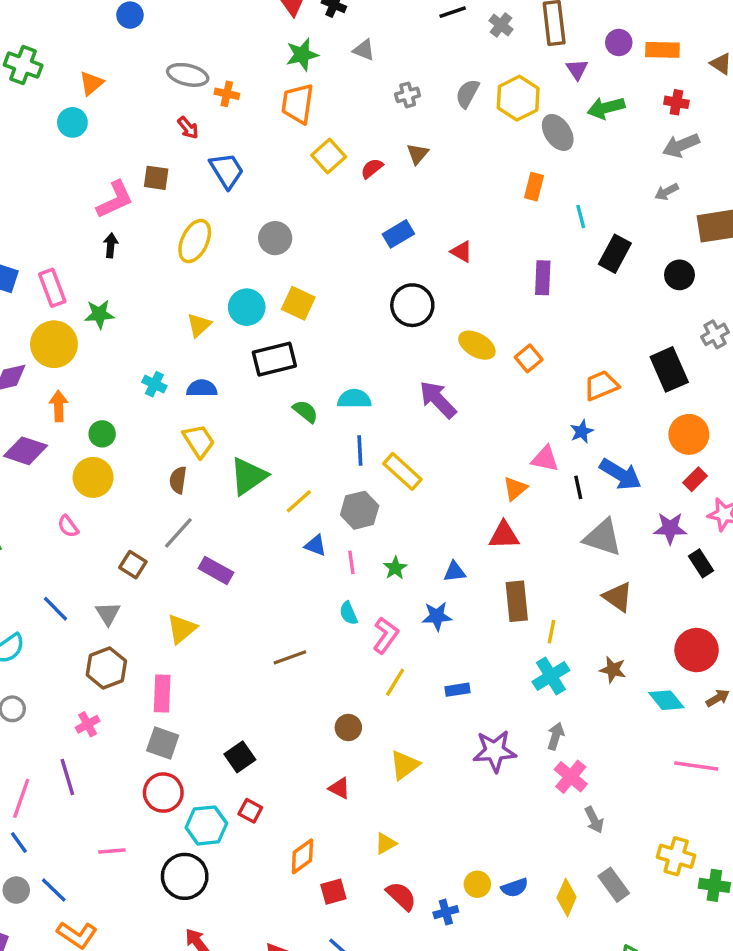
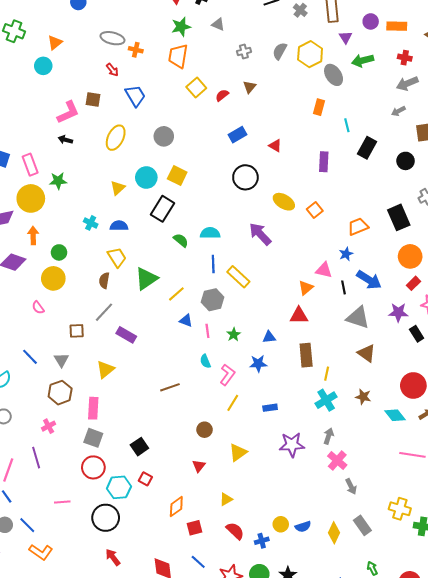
black arrow: (111, 245) -> (65, 140), turned -80
black rectangle: (274, 359) -> (163, 209), turned -45
brown square: (133, 565) -> (77, 331), turned -35
red triangle: (339, 788) -> (199, 466), turned 40

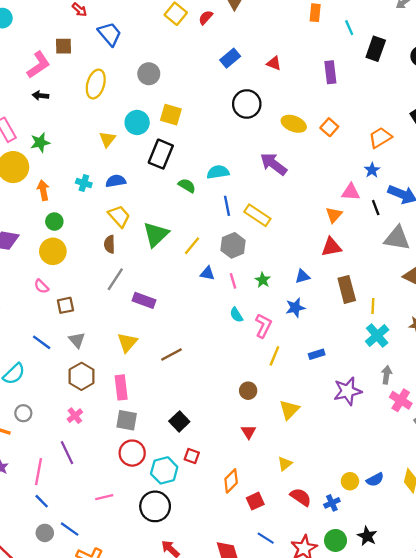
orange arrow: (33, 235) -> (43, 190), moved
brown square: (77, 331) -> (65, 305), moved
brown line: (170, 387) -> (172, 355), moved

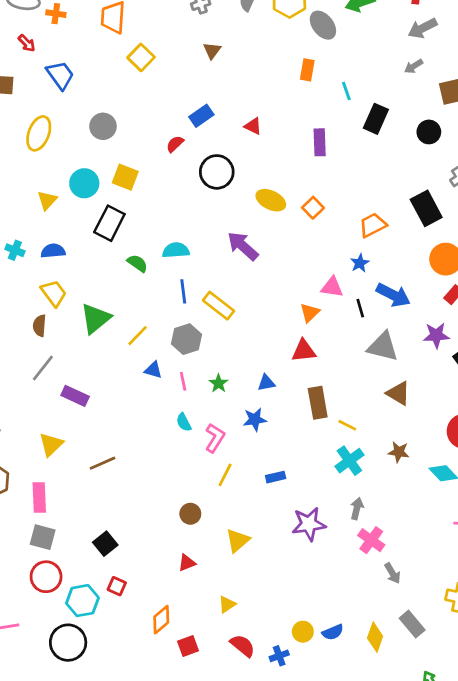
red semicircle: (206, 17) -> (175, 144), moved
yellow line: (373, 306) -> (347, 425), turned -70
red triangle: (248, 432) -> (187, 563), turned 35

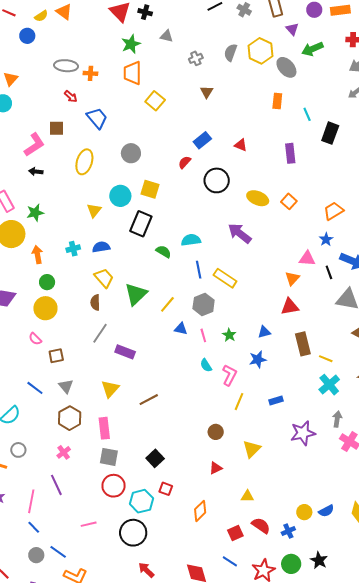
cyan cross: (15, 250) -> (73, 249), turned -32
yellow triangle: (227, 604) -> (247, 496), turned 40
red square: (188, 646) -> (235, 533), moved

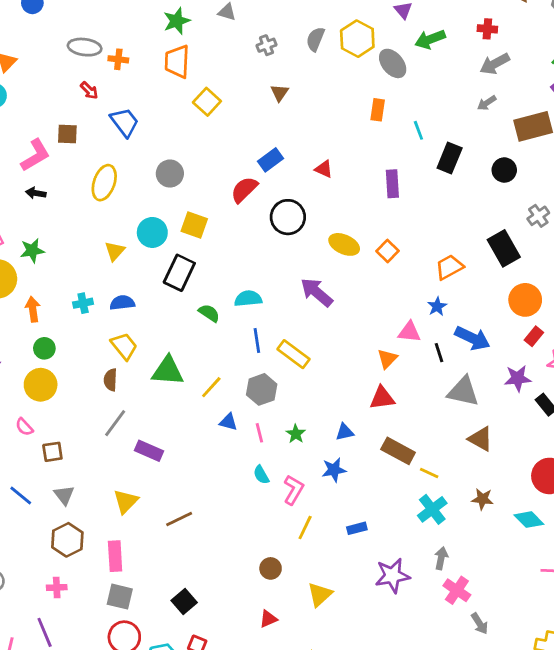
red semicircle: (185, 162) -> (244, 190), size x1.5
green triangle: (136, 294) -> (168, 371), turned 45
brown rectangle: (303, 344) -> (398, 451), turned -50
pink cross: (64, 452) -> (57, 587), turned 32

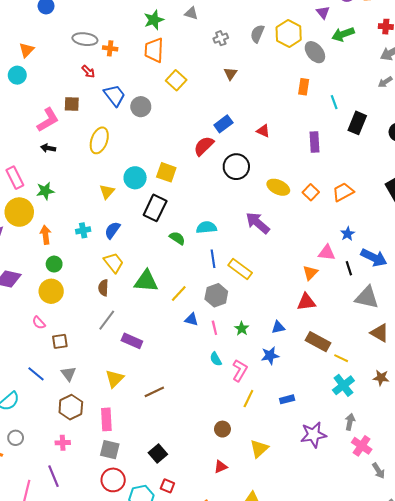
gray circle: (170, 174) -> (141, 107), moved
orange trapezoid: (449, 267) -> (343, 192), moved
blue semicircle: (122, 303) -> (112, 230), turned -48

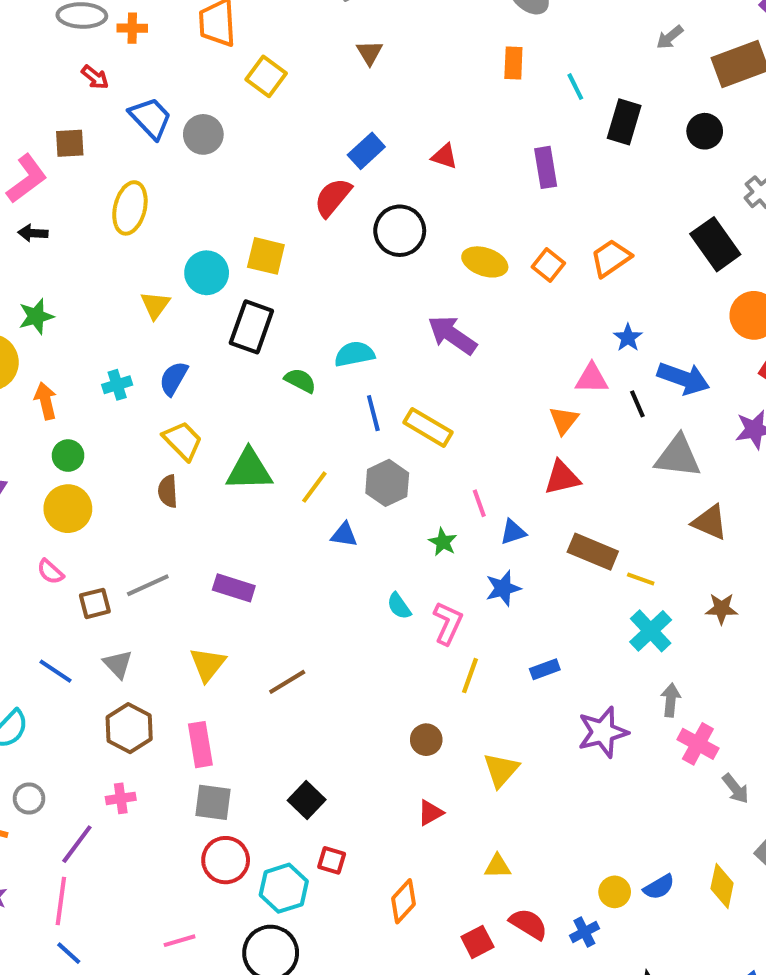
gray line: (107, 320) -> (148, 585), moved, turned 35
pink line: (214, 328) -> (479, 503), moved
purple line: (53, 476) -> (77, 844), moved, turned 65

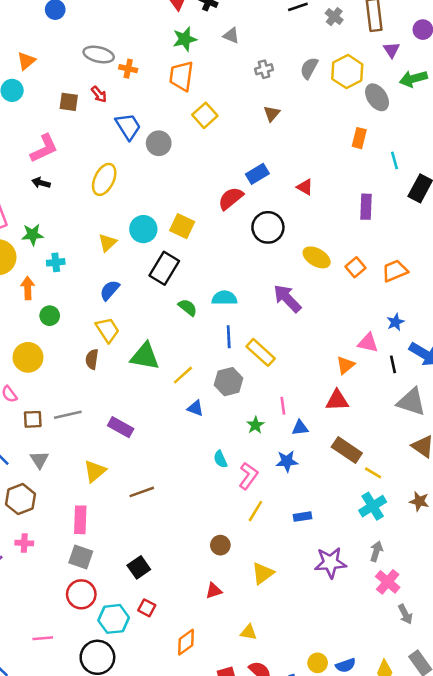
brown square: (70, 143) -> (69, 102), moved
cyan cross: (117, 385) -> (56, 262), moved
green circle: (68, 456) -> (50, 316), moved
brown hexagon: (129, 728) -> (20, 499), moved

